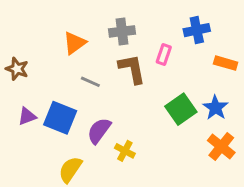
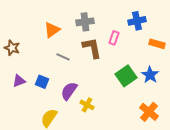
blue square: (60, 118) -> (42, 82), size x0.6
orange cross: (221, 146) -> (149, 112), moved

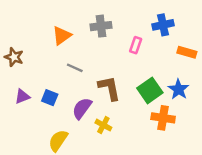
brown L-shape: (92, 48) -> (109, 88), moved
orange cross: (149, 112) -> (163, 118), moved, turned -30

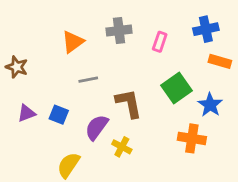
blue cross: (163, 25) -> (206, 29), moved
pink rectangle: (136, 45) -> (160, 42), moved
gray line: (75, 68) -> (88, 80), turned -35
green square: (150, 90) -> (176, 88), moved

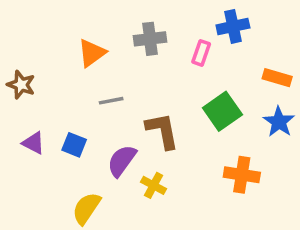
blue cross: (206, 29) -> (233, 26), moved
blue star: (210, 105) -> (279, 122), moved
purple triangle: (27, 113) -> (33, 143), turned 48

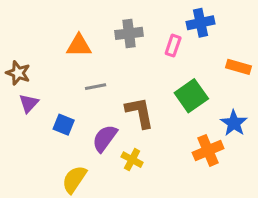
orange triangle: (92, 53) -> (79, 46), turned 36
blue star: (279, 122) -> (234, 123), moved
purple triangle: (33, 143) -> (29, 103), moved, turned 45
orange cross: (242, 175) -> (208, 150), turned -32

